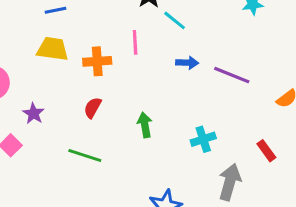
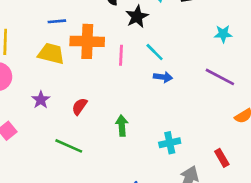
cyan line: (175, 20) -> (155, 52), moved
orange cross: (97, 61) -> (87, 41), moved, size x1.4
purple line: (232, 75) -> (220, 77), moved
purple star: (33, 113) -> (41, 100), moved

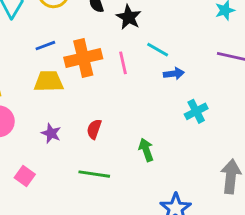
green arrow: (122, 126) -> (146, 150), moved
cyan cross: (170, 143) -> (196, 111), moved

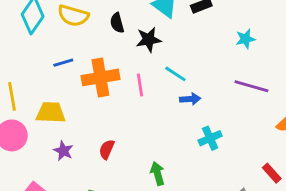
black star: (129, 17) -> (149, 40), turned 30
yellow trapezoid: (49, 81) -> (51, 113), moved

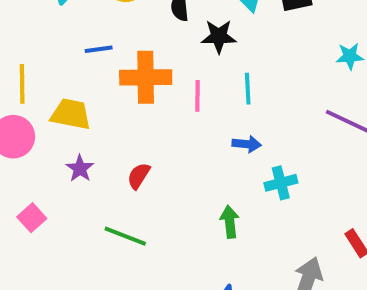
cyan line: (175, 74) -> (248, 89), turned 45
blue arrow: (190, 99) -> (247, 144), moved
green arrow: (157, 173) -> (230, 222), moved

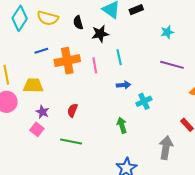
pink square: (32, 218) -> (37, 129), moved

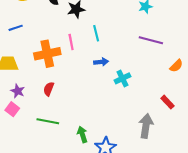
orange cross: (67, 61) -> (47, 54), moved
green arrow: (122, 125) -> (82, 134), moved

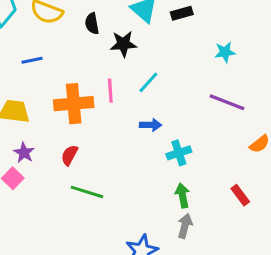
cyan line: (96, 33) -> (148, 82), turned 49
green line: (48, 121) -> (87, 192), moved
gray arrow: (146, 126) -> (185, 226), moved, size x0.7
green arrow: (82, 134) -> (183, 195), moved

